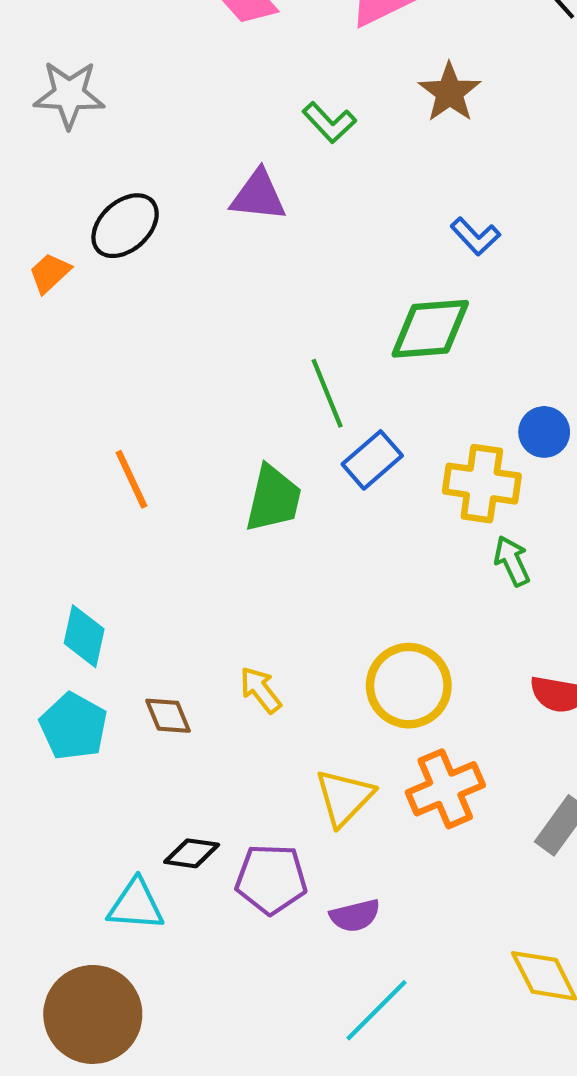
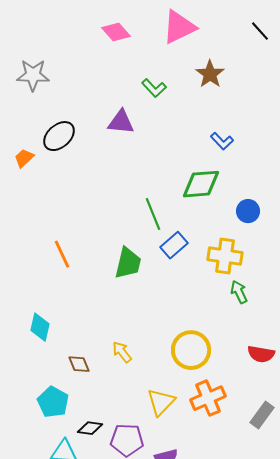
blue circle: (544, 432) -> (248, 211), moved
cyan pentagon: (73, 726) -> (53, 402), moved

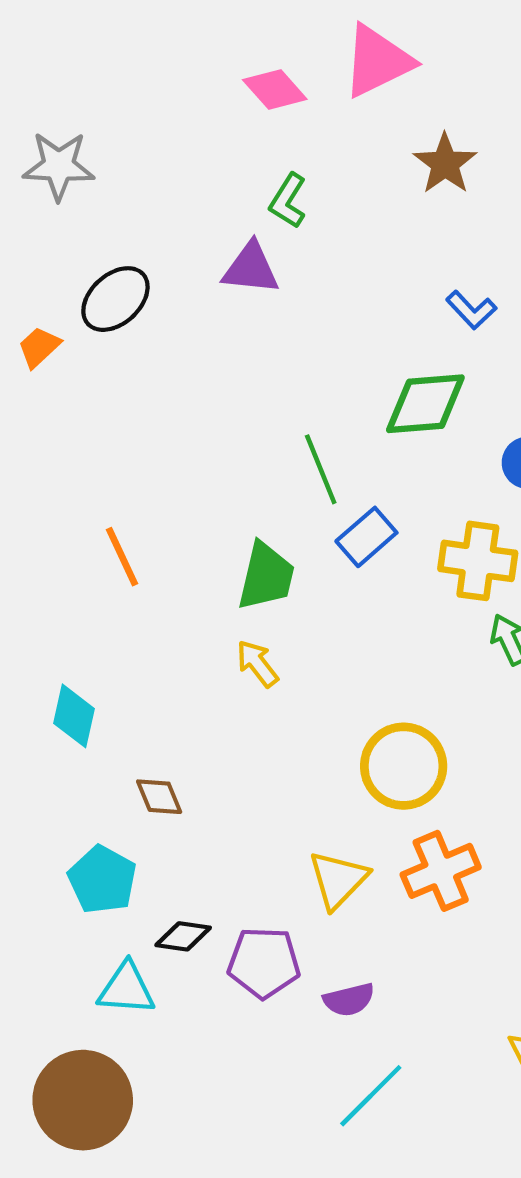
pink diamond: (116, 32) -> (275, 89), moved
green L-shape: (154, 88) -> (288, 201), moved, turned 75
yellow arrow: (122, 352) -> (257, 664), moved

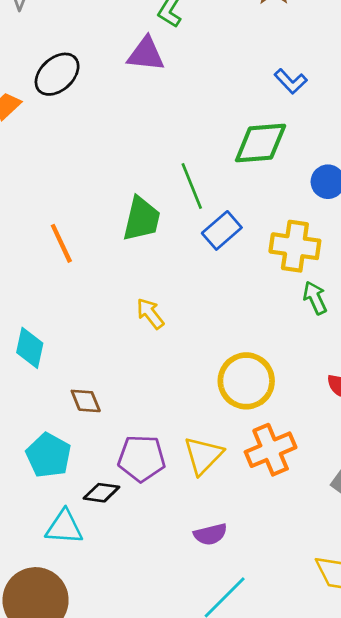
green trapezoid: (266, 576) -> (142, 219), moved
purple pentagon: (264, 963) -> (142, 458), moved

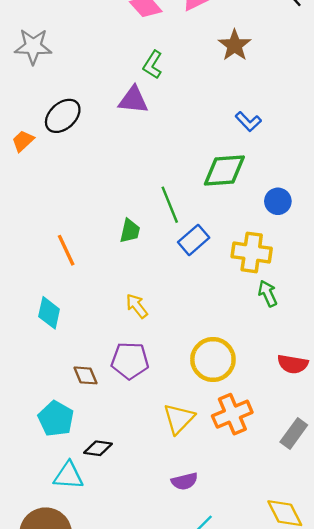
green trapezoid: (142, 219) -> (130, 231), size x0.7
cyan diamond: (30, 348) -> (49, 313), moved
purple pentagon: (142, 458) -> (130, 361), moved

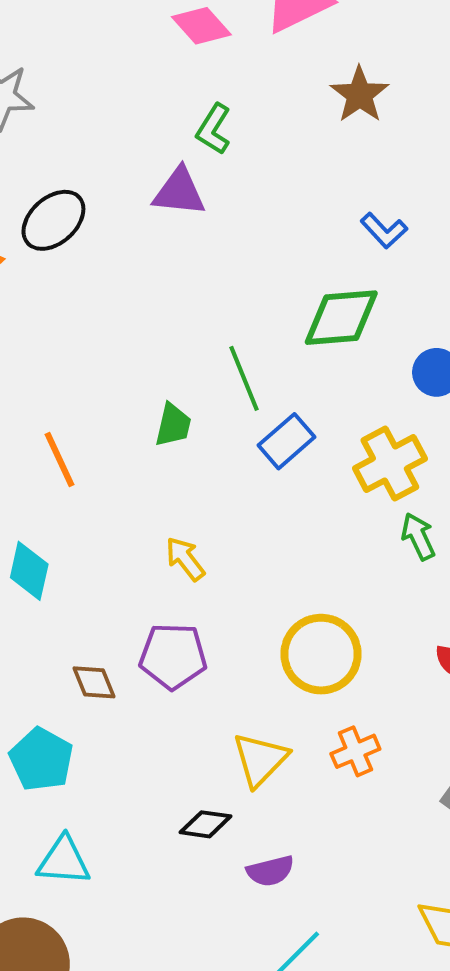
yellow cross: (252, 252) -> (390, 464), turned -36
orange cross: (232, 414) -> (355, 751), size x0.7
black diamond: (98, 448) -> (205, 824), moved

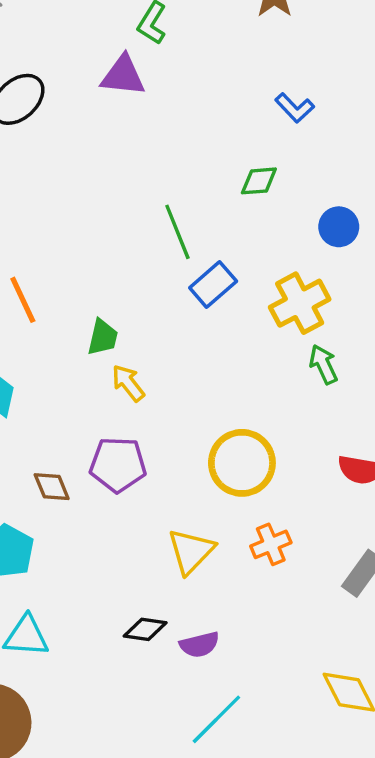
green diamond: (341, 318) -> (259, 181), size x0.6
green trapezoid: (173, 425) -> (103, 337), moved
black diamond: (205, 824) -> (145, 629), moved

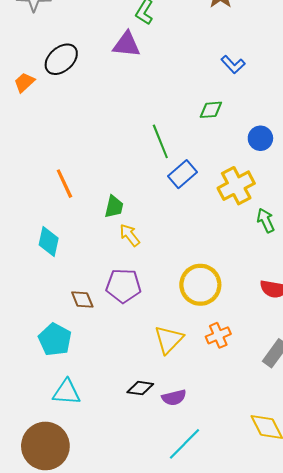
green arrow: (323, 364) -> (266, 220), moved

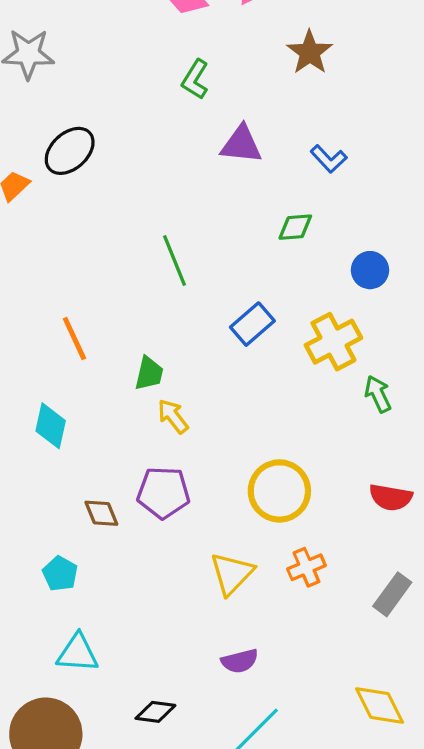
purple triangle: (127, 44) -> (241, 145), moved
green line: (160, 141) -> (175, 261), moved
cyan pentagon: (55, 340) -> (60, 574), size x0.7
black diamond: (140, 388) -> (155, 712), moved

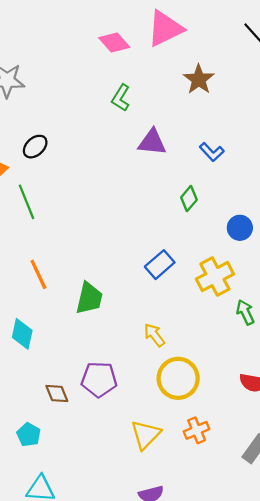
black ellipse: (70, 151) -> (35, 147), size x0.7
green diamond: (295, 227) -> (189, 199), turned -45
green line: (175, 261) -> (26, 202), moved
green trapezoid: (149, 373) -> (89, 298), size x1.4
yellow arrow: (173, 416) -> (154, 335), moved

